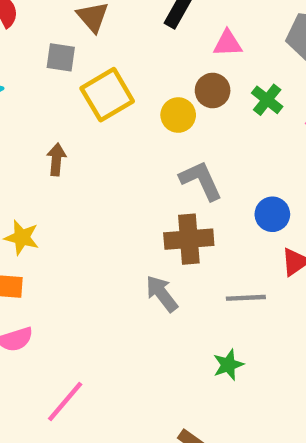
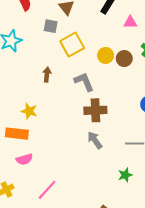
brown circle: (213, 90) -> (124, 59), moved
gray L-shape: (201, 180) -> (84, 82), moved
brown cross: (189, 239) -> (95, 110), moved

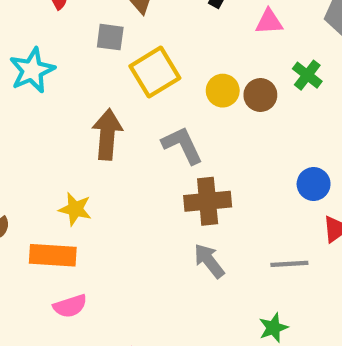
brown arrow: (47, 75) -> (107, 134), size x1.6

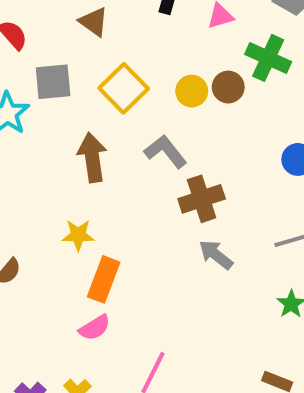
gray square: (110, 37) -> (53, 82), moved, size x1.4
green cross: (307, 75) -> (268, 58), size x1.5
orange rectangle: (53, 255) -> (104, 279), moved, turned -60

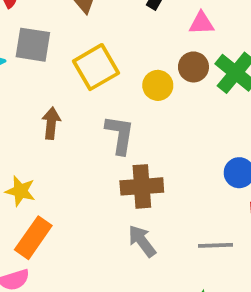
brown circle: (228, 87) -> (193, 67), moved
gray L-shape: (166, 151) -> (120, 135), turned 33
brown arrow: (92, 157) -> (51, 123), size x0.7

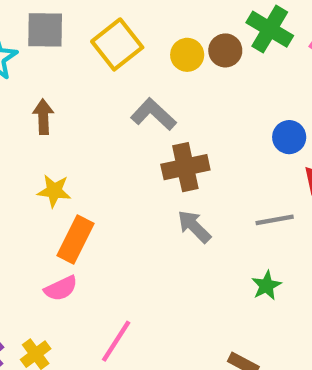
brown circle: (193, 67) -> (225, 50), moved
brown arrow: (51, 123) -> (43, 117), moved
gray L-shape: (120, 135) -> (153, 114), turned -48

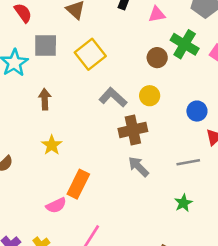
yellow circle: (187, 55) -> (150, 96), moved
yellow star: (54, 191) -> (52, 145), turned 30
orange rectangle: (75, 240) -> (78, 184), moved

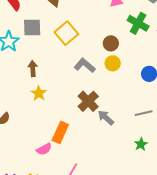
brown circle: (157, 58) -> (111, 43), moved
brown cross: (133, 130) -> (88, 101), moved, turned -30
yellow star: (52, 145) -> (39, 93), moved

